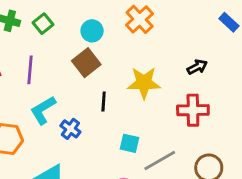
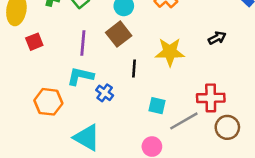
purple line: (30, 70) -> (83, 43), moved
cyan L-shape: (43, 110) -> (80, 76), turned 44
red cross: (193, 110) -> (211, 98), moved

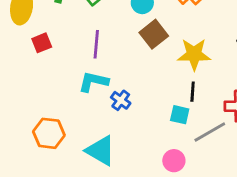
brown square: (119, 34) -> (154, 34), moved
black line: (134, 69) -> (193, 92), moved
orange hexagon: (48, 102) -> (49, 133), moved

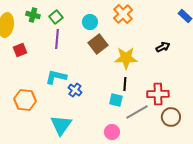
purple line: (96, 44) -> (57, 39), moved
orange hexagon: (49, 133) -> (25, 100), moved
cyan triangle: (101, 151) -> (61, 125), turned 35

